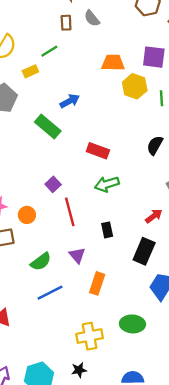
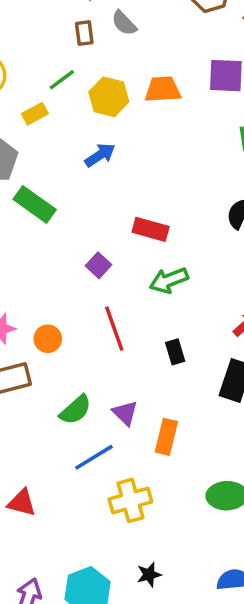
yellow hexagon: (135, 86) -> (109, 97), moved
green rectangle: (48, 126) -> (35, 204), moved
purple square: (53, 184) -> (99, 265), moved
purple triangle: (77, 255) -> (125, 413), moved
yellow cross: (90, 336) -> (130, 500), moved

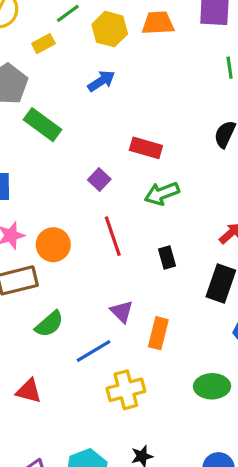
orange circle: (48, 339) -> (53, 245), size x1.4
green semicircle: (75, 410) -> (49, 324), moved

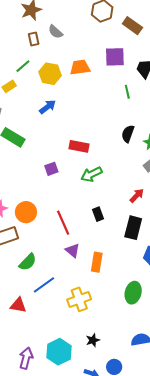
purple square: (99, 180) -> (51, 169), turned 32
red line: (113, 236) -> (63, 223), moved
blue line: (94, 351) -> (44, 285), moved
green ellipse: (212, 386) -> (133, 293), turned -70

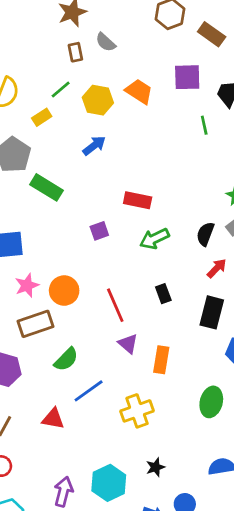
orange trapezoid: (80, 67) -> (139, 91), turned 40
black semicircle: (128, 134) -> (205, 234), moved

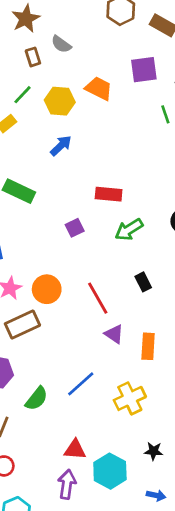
green semicircle: (66, 359) -> (37, 399), moved
red triangle: (53, 419) -> (75, 449), moved
black star: (155, 467) -> (154, 451), turned 30

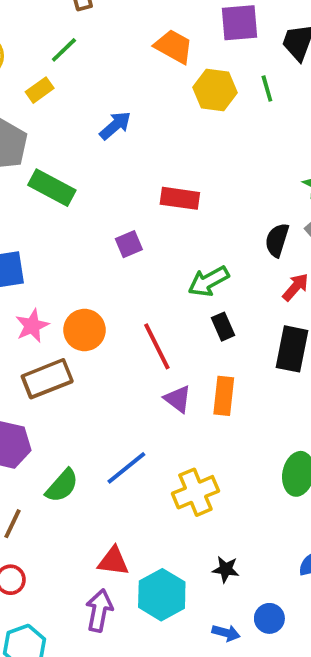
yellow hexagon: (60, 101) -> (215, 90), moved
green arrow: (129, 230) -> (208, 281), moved
orange rectangle: (148, 346) -> (224, 396), moved

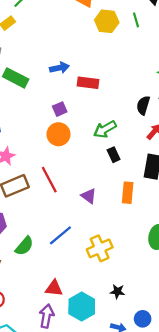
blue arrow: (115, 126) -> (59, 68), moved, turned 30
orange circle: (84, 330) -> (58, 134), moved
red line: (157, 346) -> (49, 180), moved
orange rectangle: (224, 396) -> (128, 193), moved

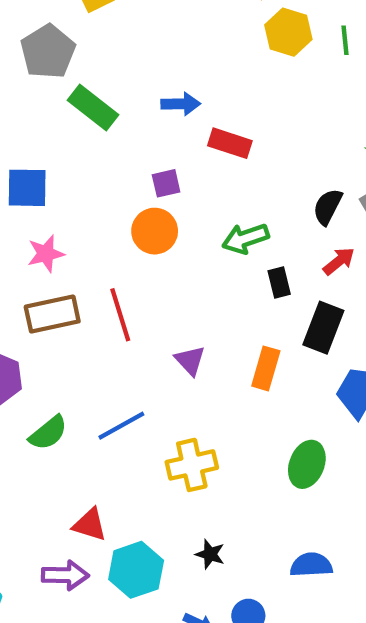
black rectangle: (114, 155) -> (279, 282), moved
purple arrow: (47, 316) -> (65, 575), turned 70

